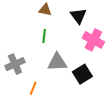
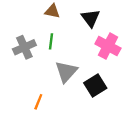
gray triangle: (57, 62) -> (66, 72), turned -45
gray cross: (15, 64) -> (24, 47), moved

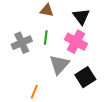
pink cross: (108, 46) -> (76, 42), moved

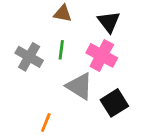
gray cross: (22, 43) -> (29, 57), turned -36
gray triangle: (59, 65) -> (79, 86), turned -40

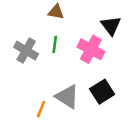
black triangle: (109, 22) -> (111, 26), moved
gray triangle: (79, 86) -> (67, 97), moved

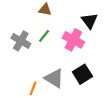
green line: (55, 44) -> (44, 36), turned 32

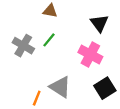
pink cross: (73, 40) -> (90, 54), moved
black square: (82, 74) -> (105, 88), moved

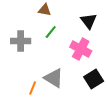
green line: (49, 40) -> (51, 32), moved
gray cross: (23, 46) -> (21, 41), turned -30

